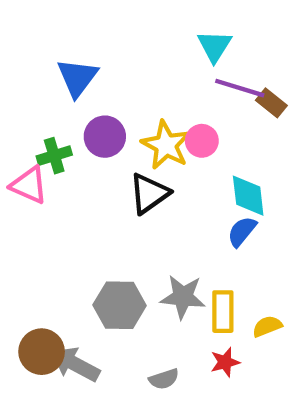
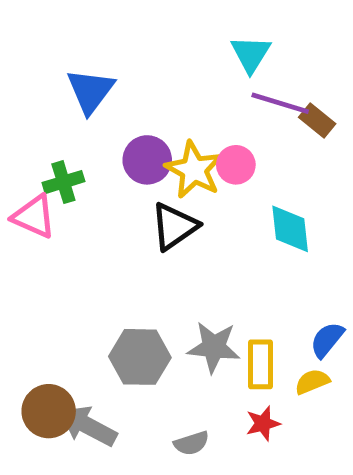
purple circle: (105, 137) -> (147, 160), moved
blue semicircle: (242, 231) -> (327, 340), moved

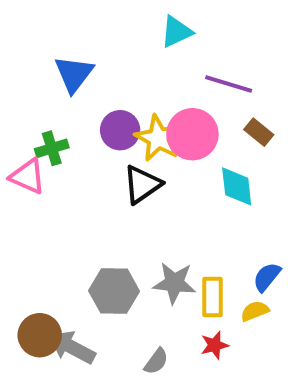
cyan triangle: (251, 54) -> (176, 32), moved, turned 33
brown rectangle: (317, 120) -> (259, 132), moved
pink circle: (236, 165) -> (192, 134), size x1.6
gray semicircle: (192, 443) -> (156, 361), turned -36

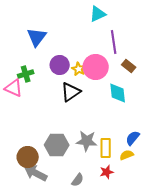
cyan triangle: (176, 32) -> (98, 14), moved
purple line: (229, 84) -> (114, 42), turned 65
yellow star: (158, 138) -> (79, 69), size x0.6
brown circle: (40, 335) -> (28, 157), moved

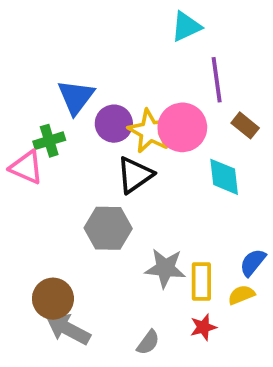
blue triangle: (37, 37) -> (76, 97), moved
yellow star: (79, 69) -> (150, 131), size x1.6
gray hexagon: (57, 145) -> (108, 228), moved

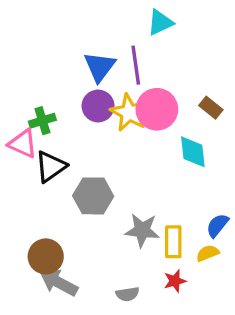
purple line: (217, 80) -> (136, 65), moved
blue triangle: (76, 97) -> (100, 67), moved
black triangle: (135, 175) -> (51, 166), moved
gray semicircle: (148, 342) -> (127, 294), turned 45

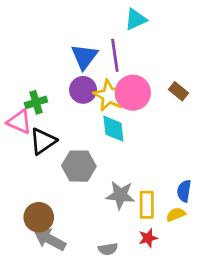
cyan diamond: (193, 152) -> (113, 129), moved
blue semicircle: (217, 225) -> (184, 191), turned -30

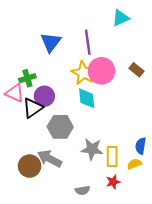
cyan triangle: (136, 19) -> (121, 18), moved
blue triangle: (84, 57) -> (51, 42), moved
purple circle: (83, 90) -> (44, 96), moved
gray arrow: (50, 239) -> (50, 159), moved

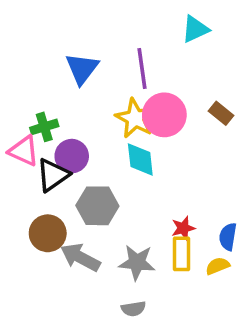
gray star: (92, 149) -> (137, 262), moved
brown circle: (30, 166) -> (48, 233), moved
red star: (113, 182) -> (183, 228), moved

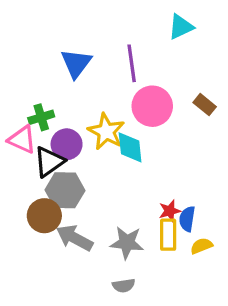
yellow star: (135, 118) -> (106, 132), moved
gray hexagon: (97, 206) -> (65, 190), moved
blue semicircle: (228, 237) -> (187, 219), moved

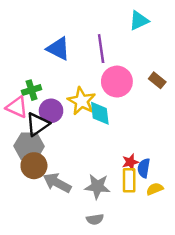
blue triangle: (76, 63) -> (58, 49), turned -40
gray hexagon: (65, 190) -> (29, 146), moved

